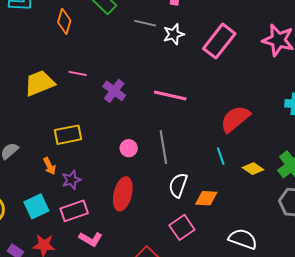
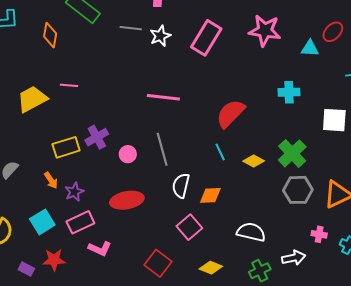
purple cross: (114, 91) -> (97, 137), moved, turned 30
red ellipse: (123, 194) -> (127, 200), turned 72

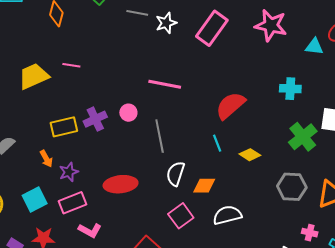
green cross: (292, 153) -> (303, 137), moved
pink circle: (128, 154) -> (128, 113), moved
white semicircle: (251, 232) -> (227, 215), moved, turned -32

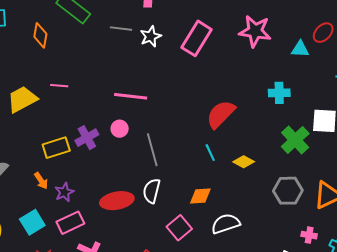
pink line: (165, 84) -> (131, 96), moved
white semicircle: (176, 174) -> (152, 191), moved

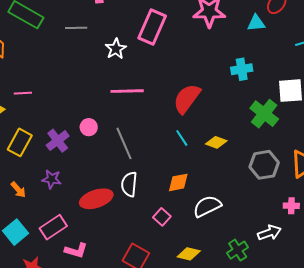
white star: (151, 36) -> (116, 49), moved
pink line: (131, 96) -> (127, 91), moved
yellow rectangle: (56, 148) -> (20, 142), moved, turned -36
purple star: (64, 192) -> (52, 179), moved, turned -30
pink square: (179, 228) -> (162, 217), size x0.7

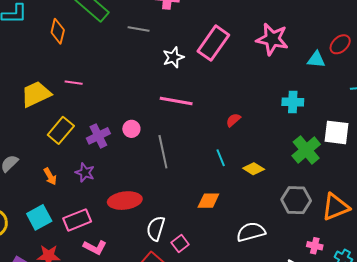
red semicircle: (187, 99) -> (233, 120), size x0.5
white semicircle: (129, 184) -> (156, 228), moved
white semicircle: (207, 206) -> (251, 232), moved
pink square: (162, 217) -> (180, 243), moved

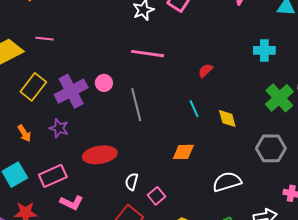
purple cross: (98, 136) -> (71, 91), size x1.4
yellow diamond: (254, 169) -> (227, 119), turned 45
white semicircle: (156, 228) -> (132, 182), size x0.7

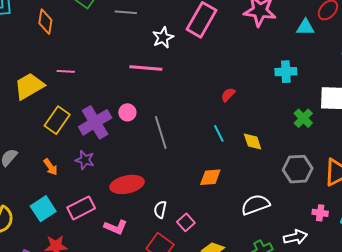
pink line: (148, 54) -> (146, 68), moved
green cross: (279, 98) -> (303, 118), size x0.7
pink L-shape: (72, 203) -> (116, 227), moved

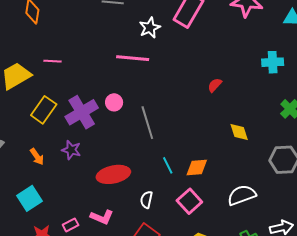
cyan line: (219, 133) -> (168, 165), moved
pink rectangle: (81, 208) -> (71, 225), moved, size x0.6
pink square: (186, 222) -> (189, 201), moved, size x1.4

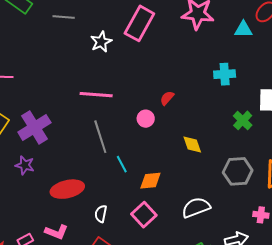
pink line: (133, 58) -> (96, 95), moved
pink circle: (114, 102) -> (146, 119), moved
cyan line: (168, 165) -> (122, 164), moved

